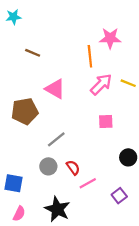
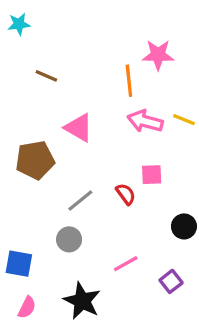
pink arrow: (101, 84) -> (145, 121), turned -120
red semicircle: (73, 168) -> (126, 194), moved

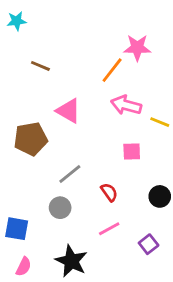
orange line: (129, 81) -> (112, 70), turned 44
yellow line: (184, 120) -> (160, 122), moved
red semicircle: (126, 194) -> (109, 192), moved

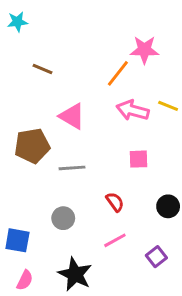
yellow line: (160, 122) -> (168, 106), moved
gray line: (70, 174) -> (72, 168), moved, turned 35

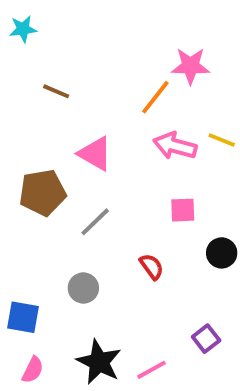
gray line: (72, 168) -> (95, 222), turned -40
black circle: (168, 206) -> (222, 253), moved
pink line: (115, 240) -> (152, 370), moved

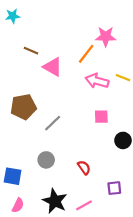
pink triangle: (95, 154) -> (53, 67), moved
red semicircle: (152, 267) -> (84, 167), moved
purple square: (206, 339) -> (114, 188), turned 32

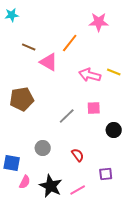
pink star: (106, 37) -> (99, 22), moved
orange line: (86, 54) -> (70, 43), moved
gray line: (53, 123) -> (67, 116), moved
pink semicircle: (18, 205) -> (25, 182), moved

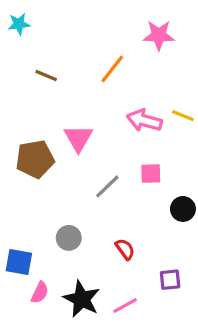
pink triangle: (49, 62) -> (78, 138), moved, turned 30

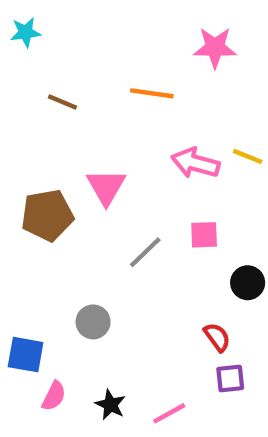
orange line: (112, 69) -> (152, 93), turned 60
red semicircle: (125, 249) -> (217, 337), moved
black star: (82, 299) -> (110, 405), size x0.6

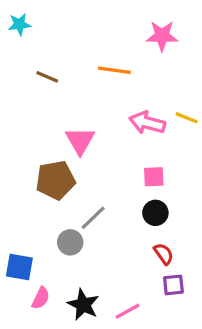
brown pentagon: (47, 215) -> (55, 180), moved
gray line: (145, 252) -> (93, 218), moved
black circle: (248, 283) -> (155, 213), moved
black star: (110, 405) -> (83, 305), size x1.4

